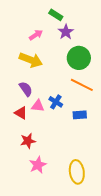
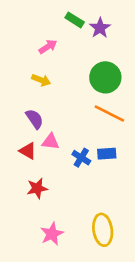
purple star: (66, 32) -> (100, 28), moved
yellow arrow: (31, 60) -> (41, 80), size x0.6
blue cross: (56, 102) -> (81, 158), moved
pink star: (38, 165) -> (52, 234), moved

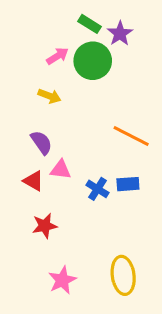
green circle: (105, 77) -> (93, 61), moved

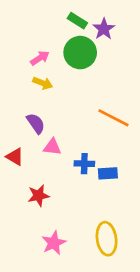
pink arrow: (57, 56) -> (40, 58), moved
red triangle: (33, 181) -> (15, 157), moved
blue rectangle: (128, 184) -> (108, 173), moved
blue cross: (98, 189) -> (84, 164), turned -30

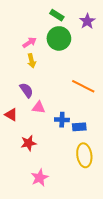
purple star: (104, 29) -> (87, 21), moved
yellow arrow: (43, 83) -> (31, 61), turned 56
yellow ellipse: (107, 239) -> (84, 155), moved

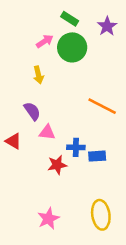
pink arrow: (29, 43) -> (45, 41), moved
red star: (28, 143) -> (57, 165), moved
yellow ellipse: (84, 155) -> (101, 215), moved

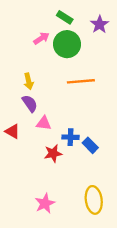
yellow arrow: (38, 75) -> (29, 81), moved
orange line: (102, 106) -> (81, 81), moved, turned -32
blue rectangle: (97, 156) -> (90, 145), turned 49

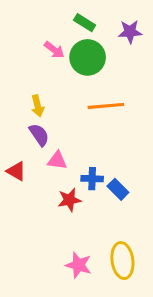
purple star: (100, 24) -> (130, 32), turned 30
pink arrow: (41, 38) -> (54, 50), turned 70
pink star: (45, 203) -> (78, 265), moved, turned -30

